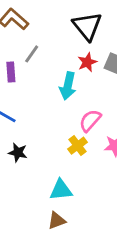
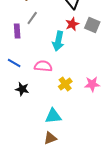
pink semicircle: (90, 121) -> (43, 66), moved, turned 54

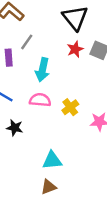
cyan arrow: (58, 41) -> (42, 70), moved
yellow cross: (65, 84) -> (70, 107), moved

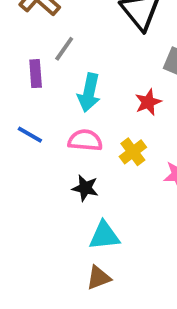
red star: (75, 49) -> (148, 102), moved
black star: (15, 128) -> (85, 188), moved

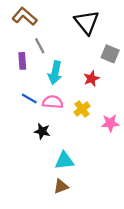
gray line: (64, 49) -> (40, 46), turned -63
blue line: (30, 135) -> (29, 98), moved
black star: (85, 188) -> (42, 131), moved

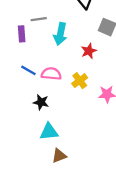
gray line: (40, 46) -> (39, 19), turned -70
cyan arrow: (55, 73) -> (60, 34), moved
cyan triangle: (64, 161) -> (49, 132), moved

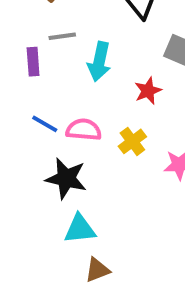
black star: (41, 102) -> (66, 178), size x1.5

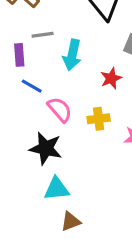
blue line: (45, 124) -> (32, 86), moved
pink semicircle: (84, 130) -> (60, 109), turned 44
yellow cross: (132, 141) -> (99, 119), turned 30

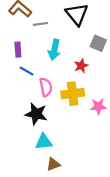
gray line: (43, 35) -> (40, 24), moved
pink semicircle: (60, 109) -> (46, 87), turned 30
yellow cross: (99, 119) -> (73, 94), size x1.5

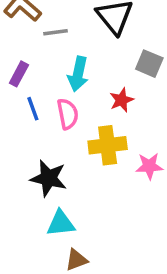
purple rectangle: (18, 50) -> (19, 74), turned 32
blue line: (27, 71) -> (33, 109), turned 40
pink semicircle: (46, 87) -> (68, 114), moved

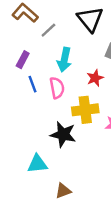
gray line: (55, 32) -> (48, 30), turned -35
black star: (49, 178) -> (63, 134), moved
cyan triangle: (61, 223) -> (37, 164), moved

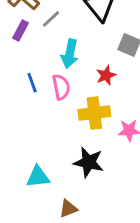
purple rectangle: (23, 60) -> (21, 31), moved
black star: (63, 134) -> (89, 162), moved

